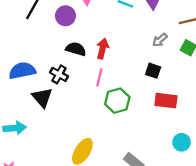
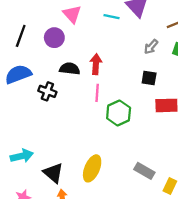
blue semicircle: (22, 71) -> (18, 74), moved
black cross: (59, 74) -> (47, 91), moved
black triangle: (42, 98) -> (53, 173), moved

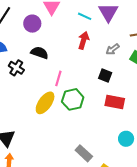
red arrow: (96, 64) -> (84, 40), moved
yellow ellipse: (92, 168) -> (45, 103), moved

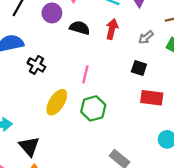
black semicircle: (40, 53) -> (80, 28), moved
green hexagon: (73, 99) -> (93, 108), moved
yellow ellipse: (45, 103) -> (57, 102), moved

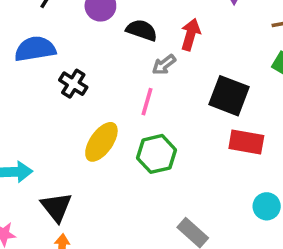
gray arrow: (146, 37) -> (164, 65), moved
black square: (139, 68) -> (229, 96), size x1.6

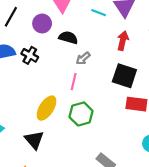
red arrow: (191, 34) -> (123, 41), moved
black cross: (73, 84) -> (30, 55), moved
black triangle: (56, 207) -> (34, 140), moved

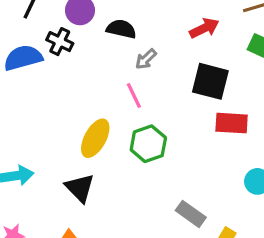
red arrow: (123, 41) -> (204, 28), turned 54
black cross: (30, 55) -> (60, 42), moved
pink line: (74, 82) -> (134, 95), turned -35

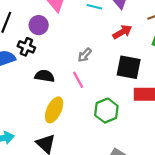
black semicircle: (121, 29) -> (45, 76), moved
green hexagon: (148, 144) -> (106, 111), moved

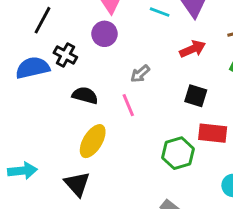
purple circle: (39, 25) -> (104, 34), moved
black square: (129, 67) -> (196, 96), size x0.7
green hexagon: (106, 111) -> (178, 153), moved

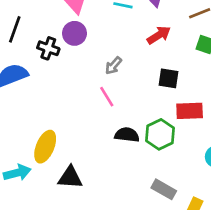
black cross: (65, 55) -> (48, 48), moved
black semicircle: (85, 95) -> (127, 135), moved
yellow ellipse: (93, 141) -> (45, 147), moved
black triangle: (77, 184) -> (70, 177), turned -36

